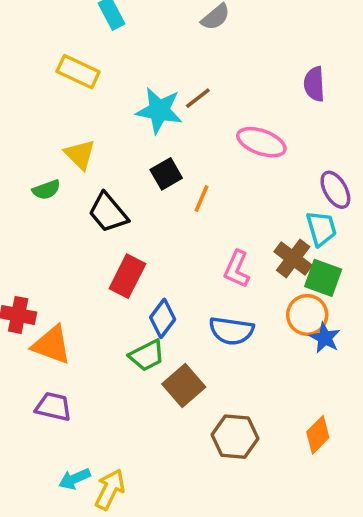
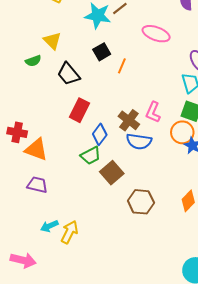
brown cross: (293, 258) -> (129, 120), moved
pink L-shape: (237, 269) -> (153, 112), moved

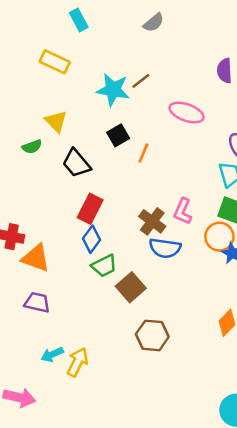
blue diamond: (100, 134) -> (91, 239), moved
brown hexagon: (141, 202) -> (152, 335), moved

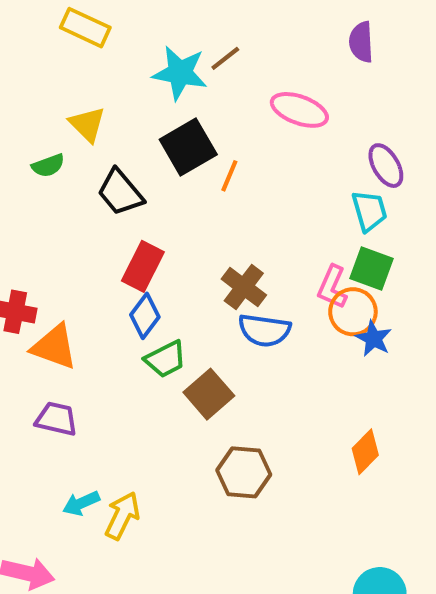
black square: (118, 135) -> (188, 147), size x1.5
pink L-shape: (183, 211) -> (332, 287), moved

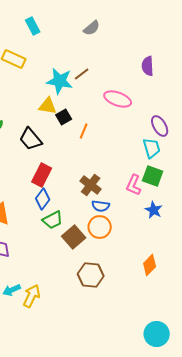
yellow triangle: (87, 124) -> (48, 106), moved, turned -36
black square: (188, 147) -> (64, 117), size x0.6
orange circle: (353, 312) -> (100, 227), moved
blue semicircle: (264, 330) -> (101, 206), size x0.7

